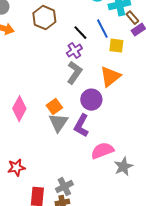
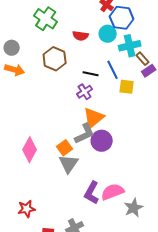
black line: (80, 33) -> (91, 74), turned -35
gray L-shape: (74, 73) -> (85, 134), moved, turned 30
orange triangle: (110, 77) -> (94, 118), moved
purple L-shape: (81, 126) -> (92, 193), moved

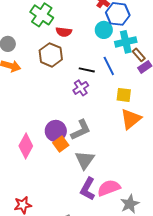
red semicircle: (81, 36) -> (64, 32), moved
yellow square: (127, 87) -> (124, 95), moved
orange triangle: (94, 118) -> (131, 119), moved
purple circle: (102, 141) -> (56, 131), moved
gray triangle: (69, 164) -> (85, 160), moved

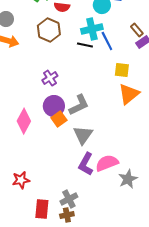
cyan cross: (126, 42) -> (92, 29), moved
purple cross: (81, 88) -> (50, 78), moved

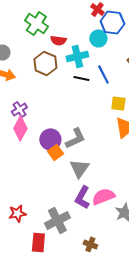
cyan cross: (92, 29) -> (77, 56), moved
purple cross: (50, 78) -> (19, 109), moved
pink diamond: (24, 121) -> (20, 128), moved
gray cross: (69, 199) -> (57, 220), moved, size x1.4
brown cross: (67, 215) -> (90, 244), moved, turned 32

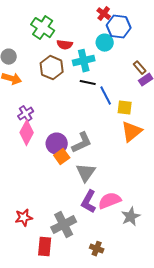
blue line: (103, 74) -> (106, 96), moved

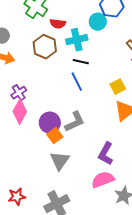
blue line: (106, 96) -> (77, 82), moved
yellow square: (125, 108) -> (118, 87), turned -35
gray triangle: (86, 173) -> (60, 161), moved
purple L-shape: (89, 202) -> (106, 154), moved

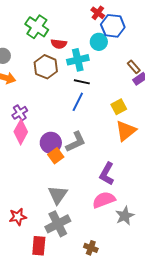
blue line: (77, 82) -> (78, 102), turned 54
gray triangle: (60, 161) -> (58, 195), moved

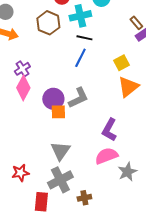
orange square: (56, 156) -> (58, 112), turned 35
brown cross: (91, 248) -> (84, 198), moved, turned -32

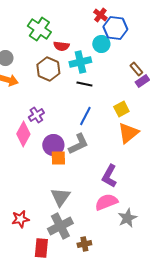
blue line: (80, 58) -> (85, 116), moved
purple cross: (22, 69) -> (36, 115), moved

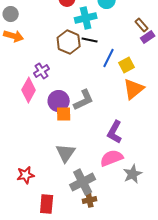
brown hexagon: (48, 69) -> (69, 42), moved
blue line: (85, 116) -> (109, 58), moved
gray cross: (60, 226) -> (83, 182), moved

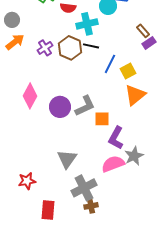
orange arrow: (14, 36) -> (15, 42), turned -54
purple cross: (42, 71) -> (45, 48), moved
orange square: (64, 114) -> (102, 119), moved
gray star: (133, 174) -> (134, 156), moved

